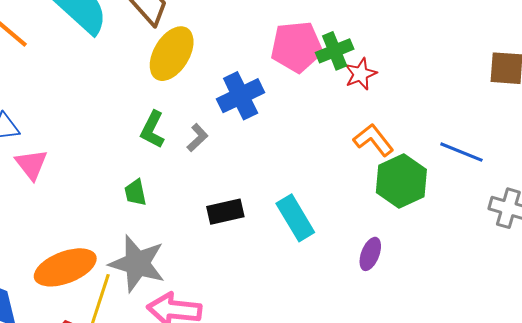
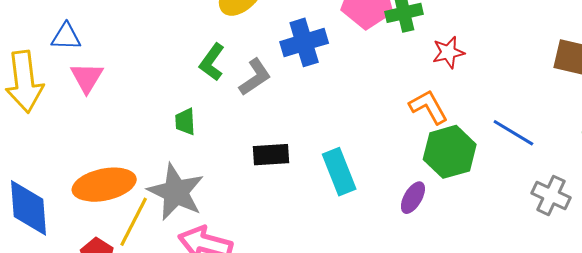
red star: (361, 74) -> (448, 52), moved
gray L-shape: (197, 138) -> (255, 77), size x1.4
purple ellipse: (370, 254) -> (413, 198), moved

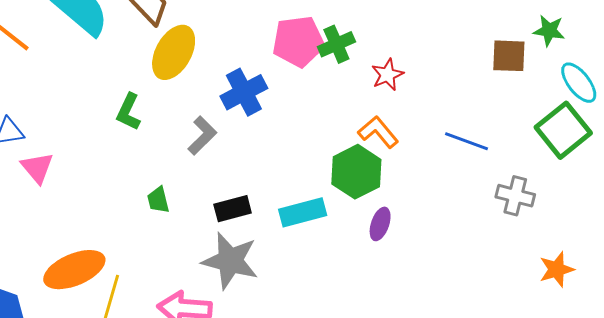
green L-shape: (212, 62) -> (128, 112), moved
green trapezoid: (185, 122) -> (158, 200), moved
green hexagon: (450, 152) -> (356, 172), moved
cyan rectangle: (339, 172) -> (303, 212), turned -72
gray star: (176, 192) -> (230, 261), moved

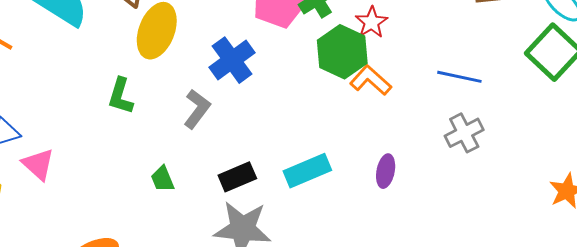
green hexagon: (356, 172) -> (342, 52), moved
gray cross: (515, 196) -> (464, 133), moved, turned -33

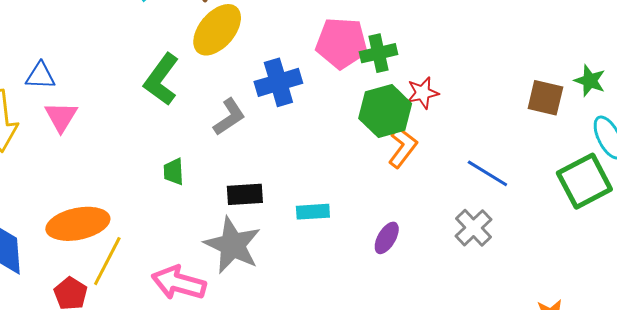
orange L-shape: (371, 80) -> (403, 147), turned 66
green L-shape: (121, 96) -> (161, 79), size x1.4
gray cross: (464, 133) -> (473, 228), turned -36
cyan rectangle: (307, 171) -> (313, 212), size x0.7

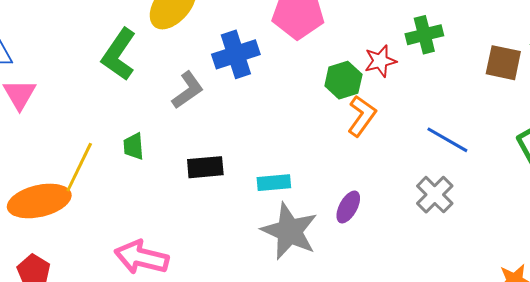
green cross: (378, 53) -> (424, 35), moved
green hexagon: (385, 111) -> (343, 80), size x0.7
gray star: (233, 245) -> (289, 231), moved
yellow line: (107, 261) -> (79, 167), moved

